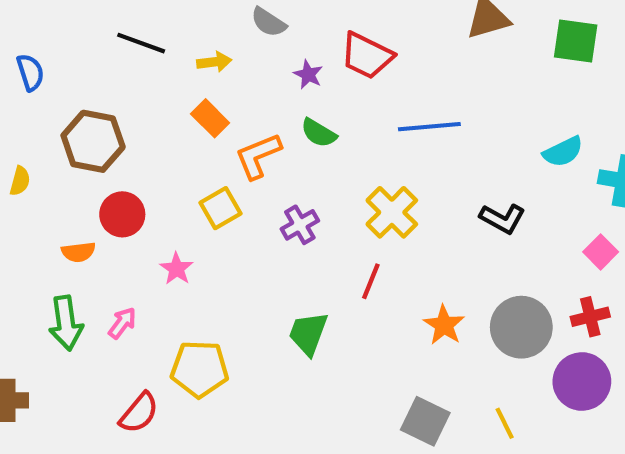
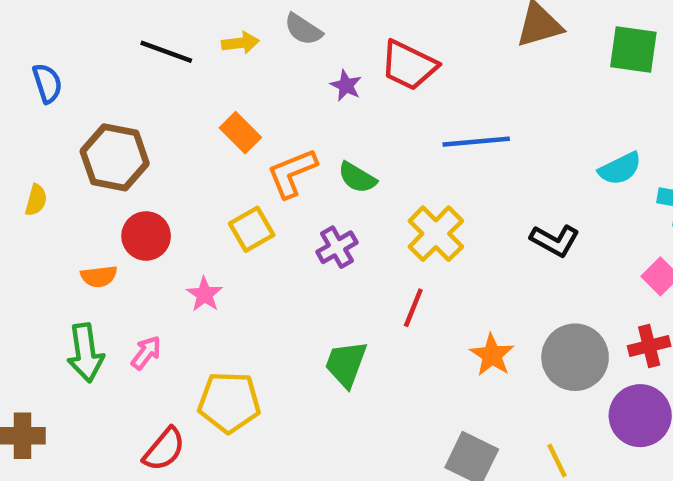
yellow arrow: (214, 62) -> (240, 43), moved
green semicircle: (319, 133) -> (357, 178), moved

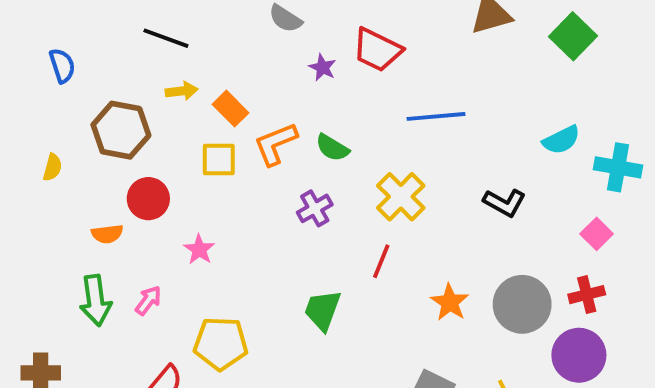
yellow arrow: (240, 43) -> (182, 91), moved
green square: (633, 50) -> (573, 36), turned 36
yellow square: (252, 229) -> (219, 159), moved, turned 30

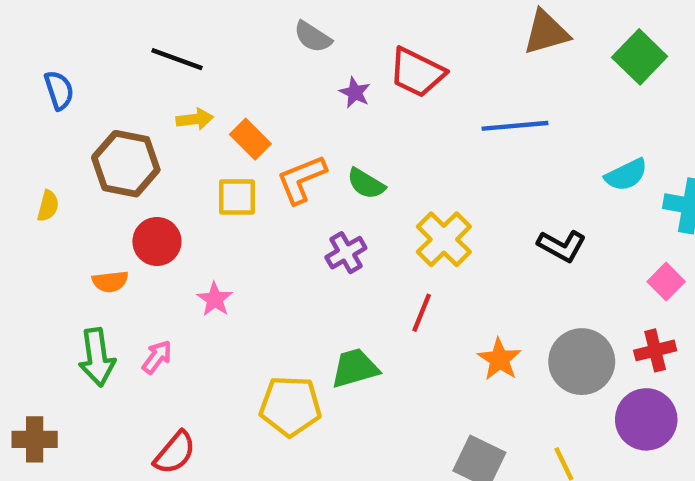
blue line: (436, 116) -> (515, 126), moved
green trapezoid: (323, 310) -> (355, 368), turned 54
yellow pentagon: (221, 343) -> (290, 406), moved

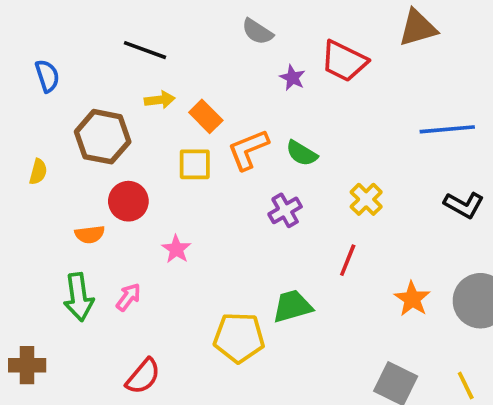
brown triangle: (546, 32) -> (418, 28), moved
blue line: (515, 126) -> (447, 129), moved
yellow cross: (444, 239) -> (366, 199), size x0.7

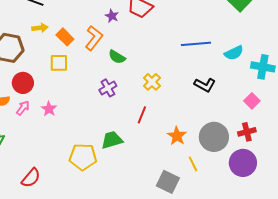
orange L-shape: (248, 150) -> (94, 38), moved, turned 150
pink arrow: (128, 297) -> (23, 108), moved
yellow line: (466, 385) -> (193, 164), moved

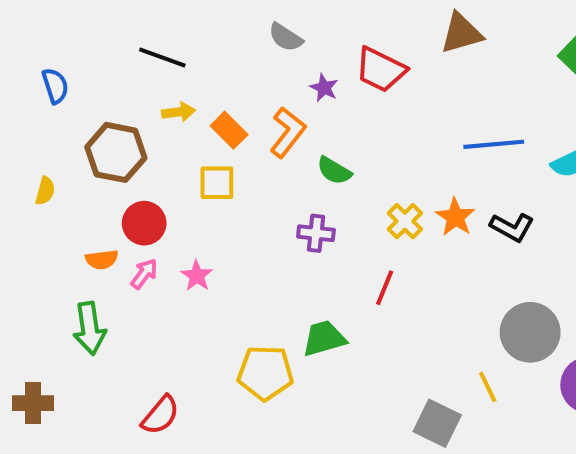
purple cross: (108, 88) -> (316, 233), turned 36
orange star: (177, 136) -> (455, 217), moved

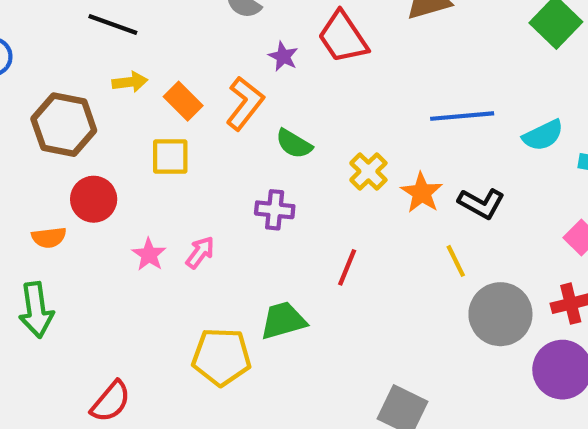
red trapezoid: (381, 70) -> (343, 37), turned 30
yellow cross: (405, 221) -> (368, 171), moved
pink arrow: (144, 274) -> (200, 252), moved
yellow line: (488, 387) -> (456, 261), moved

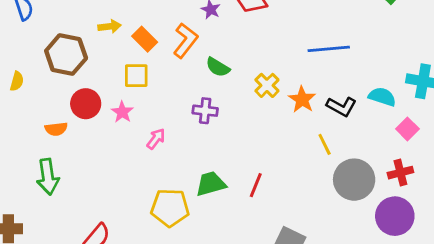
cyan semicircle: (543, 135) -> (382, 97), moved, turned -136
pink star: (149, 255) -> (122, 112), moved
red line: (347, 267) -> (256, 185), moved

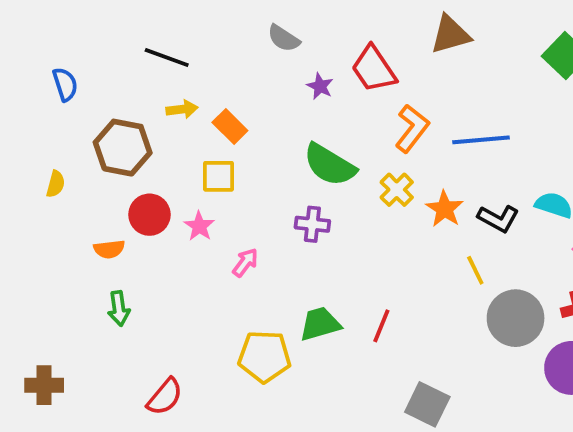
orange L-shape: (185, 40) -> (412, 128), moved
green semicircle: (218, 67) -> (330, 165), size x1.6
green arrow: (48, 177) -> (119, 309), moved, size x0.7

